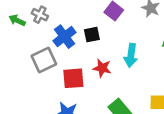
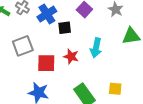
blue cross: (64, 37) -> (47, 14), moved

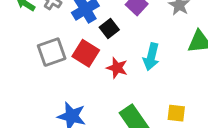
black square: (65, 28) -> (109, 29), turned -32
red square: (46, 63) -> (86, 53), moved, turned 30

